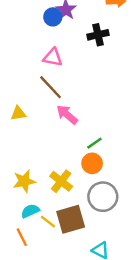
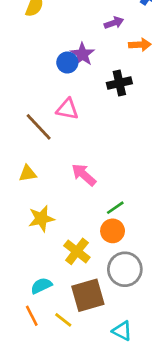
brown line: (50, 87) -> (39, 127), moved
yellow star: (24, 181) -> (41, 219), moved
yellow line: (48, 222) -> (63, 320), moved

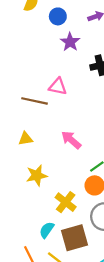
blue circle: (67, 62) -> (58, 16), moved
brown line: (39, 127) -> (34, 101), turned -35
cyan semicircle: (41, 286) -> (47, 230), moved, turned -30

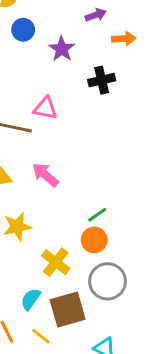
blue circle: (58, 16) -> (23, 30), moved
pink arrow: (71, 140) -> (45, 175), moved

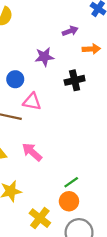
blue circle: (23, 30) -> (15, 79), moved
purple star: (62, 49) -> (44, 57), turned 30

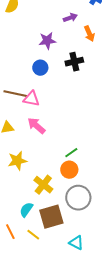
orange arrow: (91, 49) -> (89, 34), turned 70
blue circle: (15, 79) -> (40, 68), moved
pink triangle: (32, 102) -> (31, 99), moved

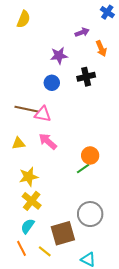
orange circle: (69, 170) -> (90, 155), moved
yellow cross: (43, 185) -> (32, 201), moved
cyan semicircle: (26, 210) -> (28, 226), moved

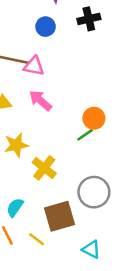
yellow cross: (32, 201) -> (44, 168), moved

